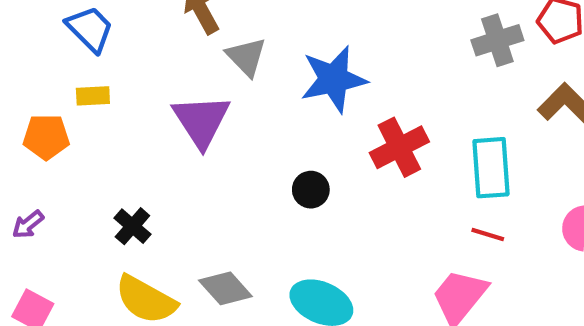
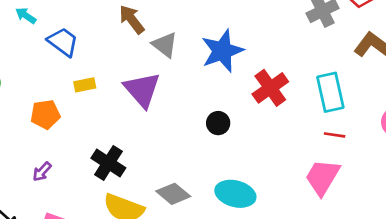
yellow rectangle: (93, 96) -> (85, 85), moved
black cross: (132, 226) -> (108, 163), size x1.4

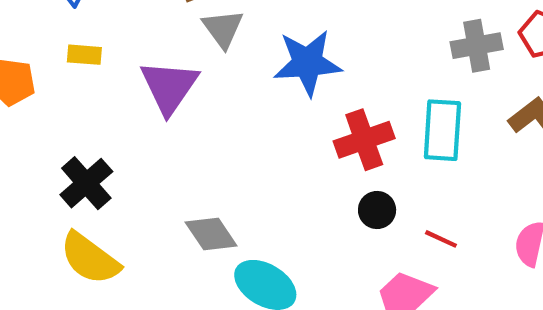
cyan rectangle: (330, 92) -> (442, 130), moved
black circle: (218, 123) -> (377, 210), moved
gray diamond: (173, 194) -> (211, 234), moved

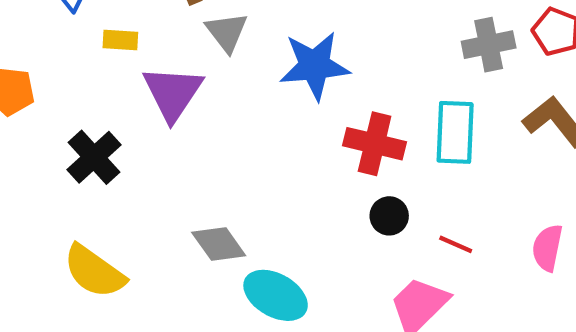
yellow rectangle: (84, 55) -> (120, 40), moved
red cross: (364, 140) -> (375, 144), turned 34
black cross: (86, 183) -> (94, 157), moved

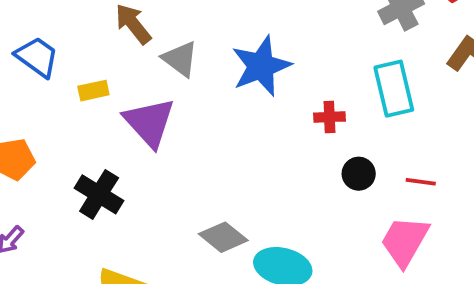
red cross: (375, 144) -> (329, 117), size x0.6

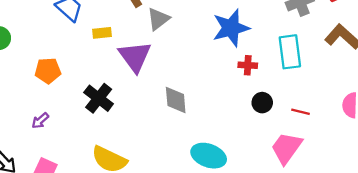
gray triangle: (180, 59) -> (158, 19), turned 40
blue star: (261, 66) -> (231, 28), moved
gray diamond: (223, 237) -> (176, 100), moved, turned 40

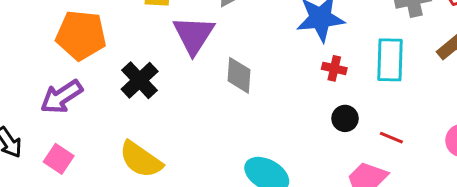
orange pentagon: (48, 71) -> (81, 35), size x1.5
gray diamond: (176, 100) -> (239, 75), moved
purple arrow: (40, 121) -> (61, 97), size x1.8

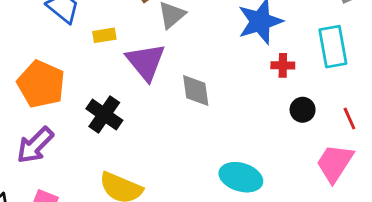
orange pentagon: (81, 35) -> (41, 84), turned 30
red line: (391, 138) -> (349, 119), turned 55

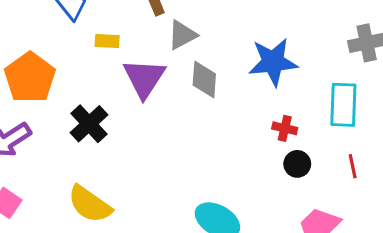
red cross: (283, 65) -> (285, 128), moved
gray diamond: (196, 90) -> (204, 80), moved
red line: (349, 119) -> (353, 166), moved

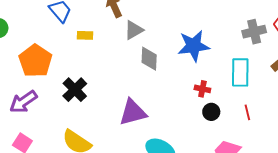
purple triangle: (144, 78) -> (133, 112), moved, turned 44

